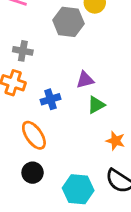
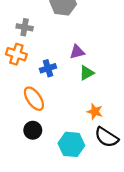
orange star: (116, 141) -> (95, 112), moved

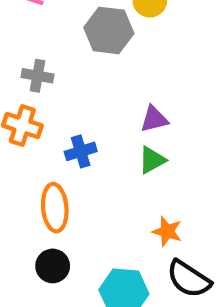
purple triangle: (77, 52) -> (154, 119), moved
orange ellipse: (34, 99) -> (55, 208), turned 30

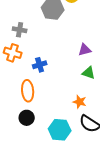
purple triangle: (154, 119) -> (85, 50), moved
green triangle: (152, 160) -> (89, 73), moved, turned 48

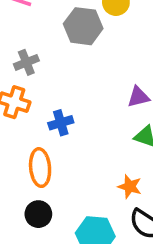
gray cross: (20, 30) -> (26, 62), turned -32

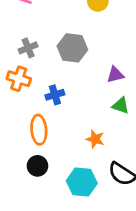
gray hexagon: (83, 26) -> (72, 48), moved
orange star: (130, 187) -> (95, 139), moved

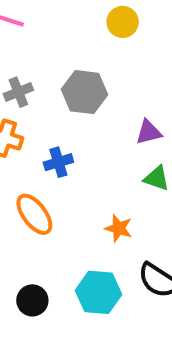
orange ellipse: (39, 130) -> (34, 214), turned -32
black circle: (37, 166) -> (32, 300), moved

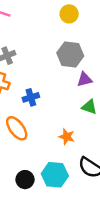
gray hexagon: (84, 92) -> (70, 54), moved
black circle: (32, 300) -> (25, 180), moved

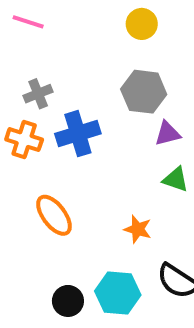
blue cross: (31, 97) -> (78, 134), moved, size x1.5

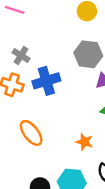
gray cross: (38, 94) -> (21, 56), turned -36

